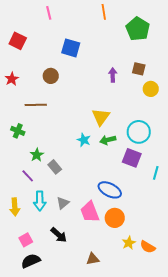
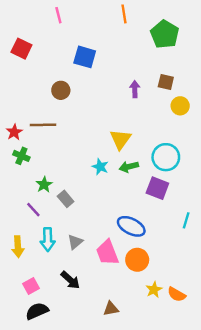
red star: (12, 79) -> (14, 132), moved
cyan line: (156, 173) -> (186, 220), moved

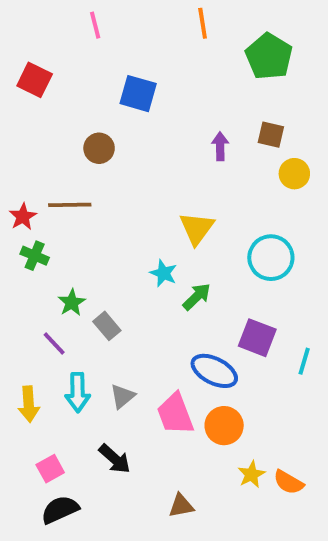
green arrow: (129, 167) -> (197, 297), moved, turned 150
purple square: (157, 188) -> (257, 338), moved

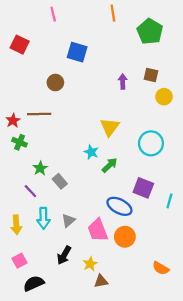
black arrow: (115, 459) -> (64, 255), turned 78
pink square: (50, 469) -> (20, 261), moved
yellow star: (251, 474) -> (90, 264), moved

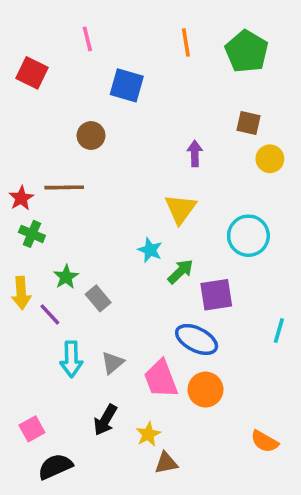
orange line: (113, 13) -> (186, 42), moved
pink line: (53, 14) -> (87, 39), moved
purple arrow: (123, 81) -> (195, 153), moved
purple square: (143, 188) -> (216, 295), moved, turned -30
yellow arrow: (16, 225) -> (21, 293), moved

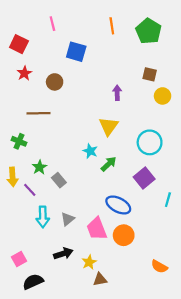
red star: (21, 198) -> (24, 73), moved
purple square: (216, 295) -> (144, 178), moved, turned -30
black arrow: (105, 420) -> (63, 254), turned -138

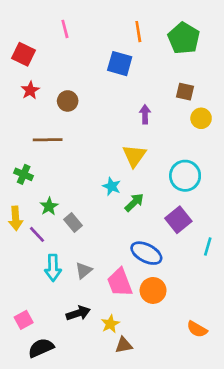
blue square: (76, 52) -> (120, 64), moved

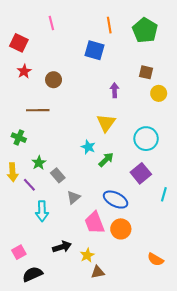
gray triangle: (84, 270) -> (74, 197), moved

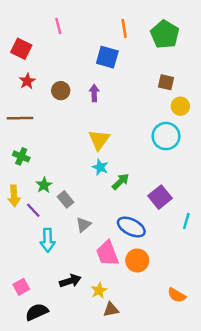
purple arrow: (115, 90) -> (94, 93), moved
brown line: (38, 110) -> (20, 118), moved
yellow triangle: (106, 123) -> (99, 140), moved
cyan circle: (146, 139) -> (166, 136), moved

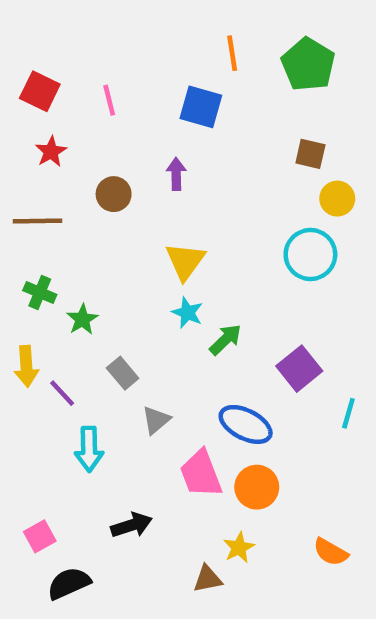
pink line: (58, 26) -> (109, 100), moved
brown circle: (61, 91) -> (114, 194), moved
green star: (44, 185) -> (82, 319), moved
yellow star: (99, 290) -> (239, 548), moved

